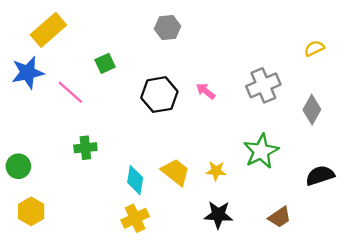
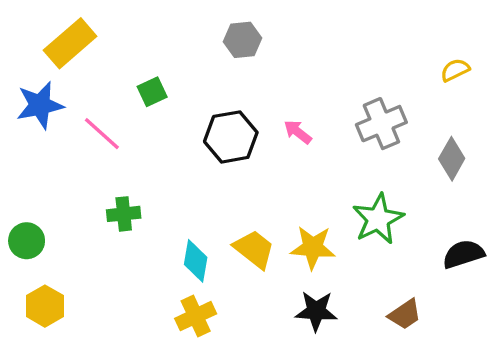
yellow star: (216, 171) -> (313, 247), size x1.5

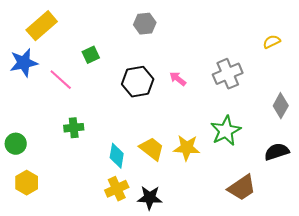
gray diamond: (452, 159) -> (281, 106), moved
black star: (316, 311) -> (150, 198), moved
brown trapezoid: (405, 314) -> (242, 188), size x1.4

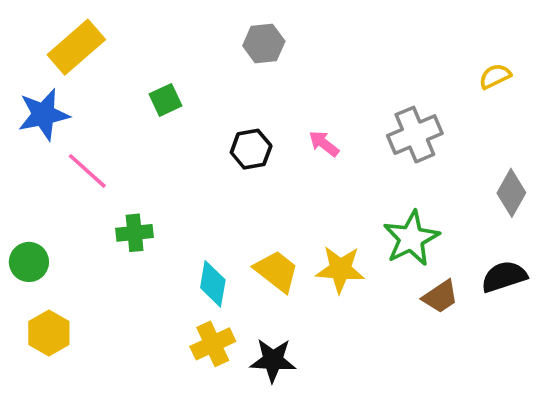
pink line: (61, 80) -> (87, 171), moved
black hexagon: (138, 82) -> (251, 149), size x0.7
brown trapezoid: (242, 188) -> (440, 297), moved, size x0.7

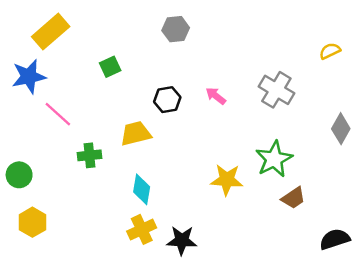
gray cross: (415, 135) -> (276, 90), turned -36
yellow trapezoid: (277, 271) -> (136, 134), moved, turned -52
black semicircle: (504, 277) -> (335, 239), moved

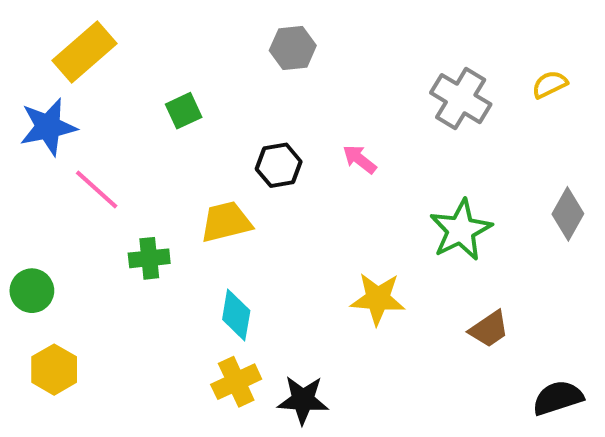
gray cross: (276, 90) -> (461, 99), moved
green star: (274, 159) -> (461, 230), moved

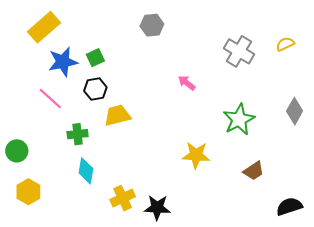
blue star: (48, 127) -> (63, 62), moved
black hexagon: (279, 165) -> (95, 89), moved
cyan diamond: (236, 315) -> (86, 171), moved

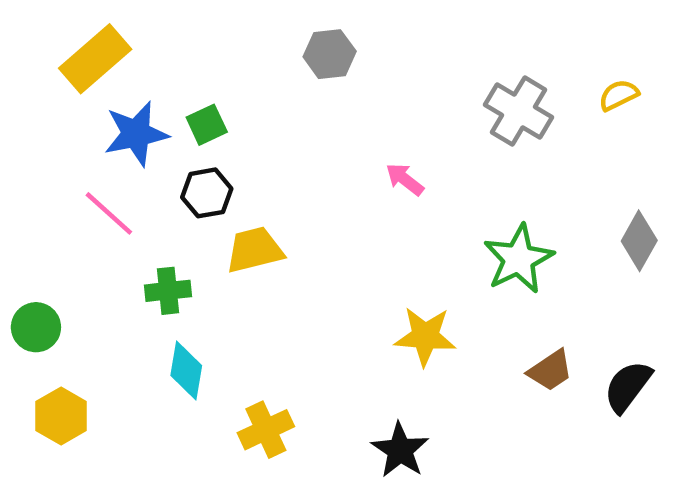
black semicircle: (289, 206) -> (628, 386), moved, turned -35
black star: (157, 208) -> (400, 450), moved, turned 30

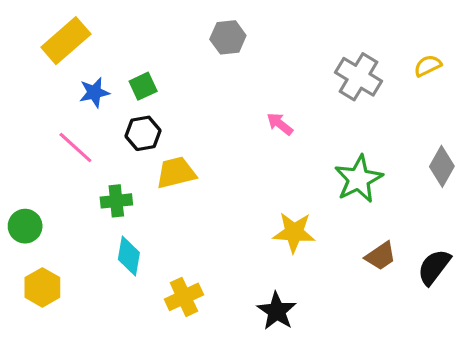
blue star: (136, 134) -> (94, 92), size x0.7

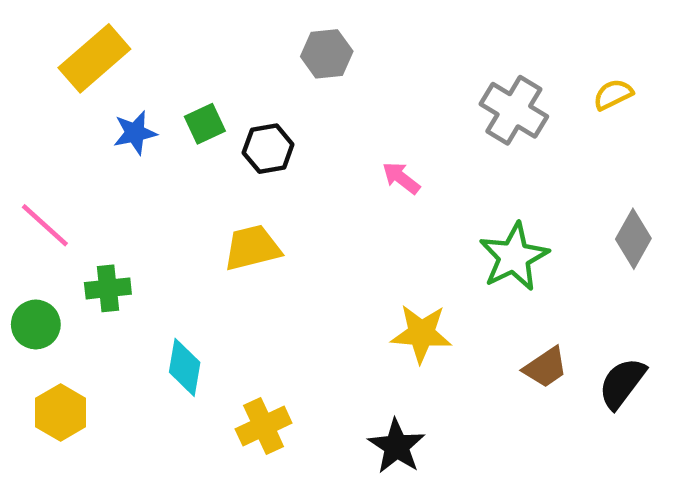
black hexagon: (143, 133) -> (268, 149), moved
pink line: (75, 147) -> (45, 225), moved
green cross: (116, 201) -> (108, 288), moved

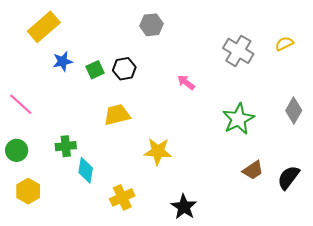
green square: (205, 124) -> (95, 70), moved
green cross: (108, 288) -> (66, 146), moved
yellow star: (421, 334) -> (158, 151), moved

